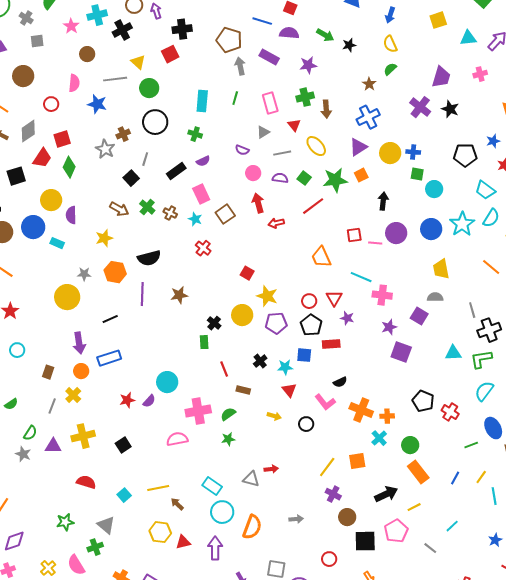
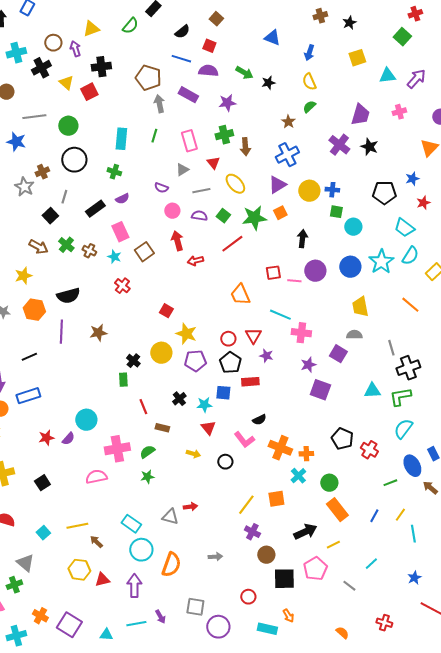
yellow triangle: (138, 62) -> (66, 83), moved

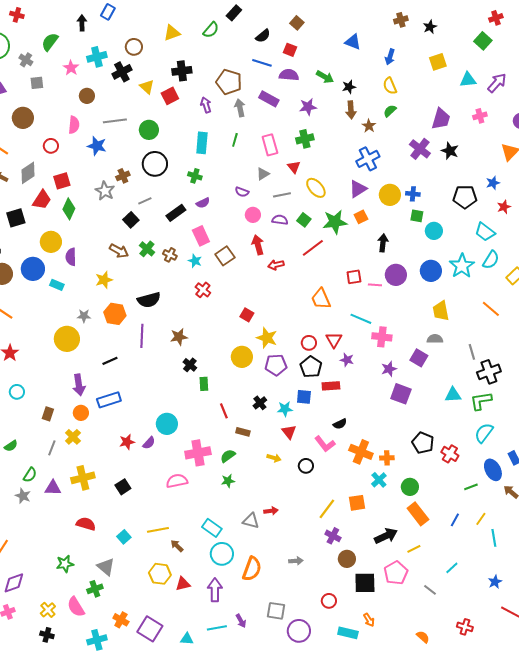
purple arrow: (75, 49) -> (206, 105), moved
brown arrow: (245, 147) -> (351, 110), moved
gray line: (64, 197) -> (145, 201), turned 48
black cross: (133, 361) -> (190, 365), moved

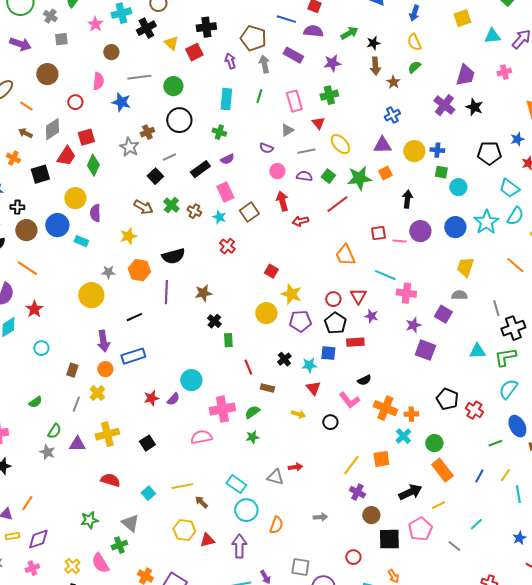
green arrow: (325, 77) -> (349, 33), turned -60
blue cross: (368, 159) -> (392, 115), size x0.7
purple triangle: (358, 189) -> (382, 145), turned 30
yellow trapezoid: (441, 311) -> (465, 267), turned 30
orange semicircle: (252, 569) -> (276, 525), size x0.7

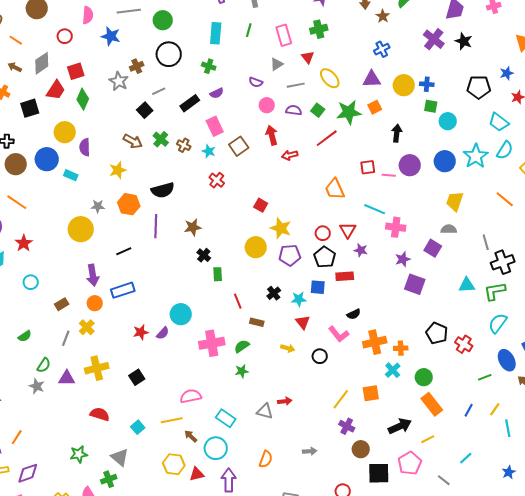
brown rectangle: (72, 370) -> (62, 304), turned 40
orange cross: (385, 408) -> (375, 342), turned -35
pink semicircle: (201, 437) -> (191, 396), moved
cyan circle: (246, 510) -> (216, 448), moved

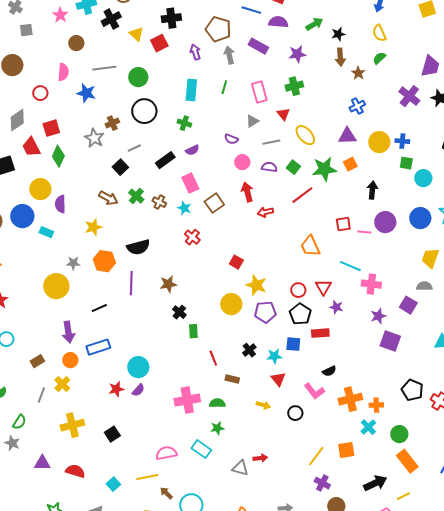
red trapezoid: (56, 90) -> (31, 147), turned 120
cyan circle: (181, 314) -> (138, 367), moved
green semicircle: (242, 346) -> (217, 403), turned 35
purple triangle: (67, 378) -> (42, 463), moved
cyan rectangle: (226, 418) -> (201, 449), moved

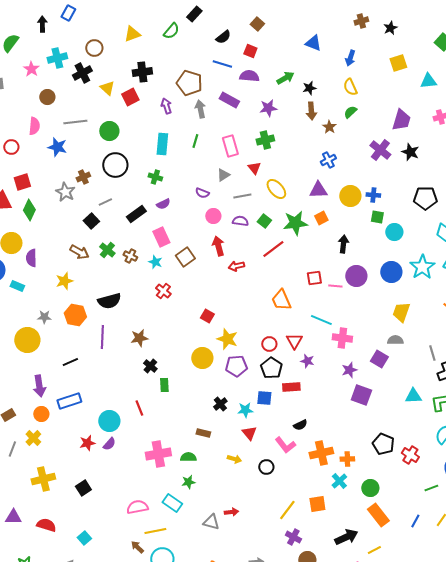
red line: (213, 358) -> (139, 408), moved
yellow line: (147, 477) -> (155, 531), moved

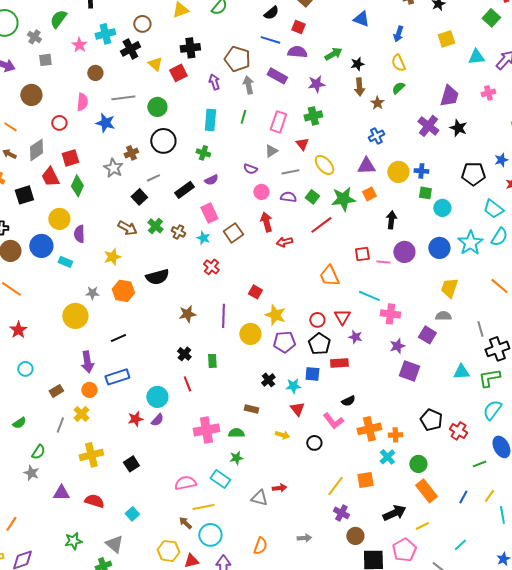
pink rectangle: (230, 146) -> (278, 122), turned 35
purple line: (102, 337) -> (223, 316), moved
black cross: (150, 366) -> (184, 354), moved

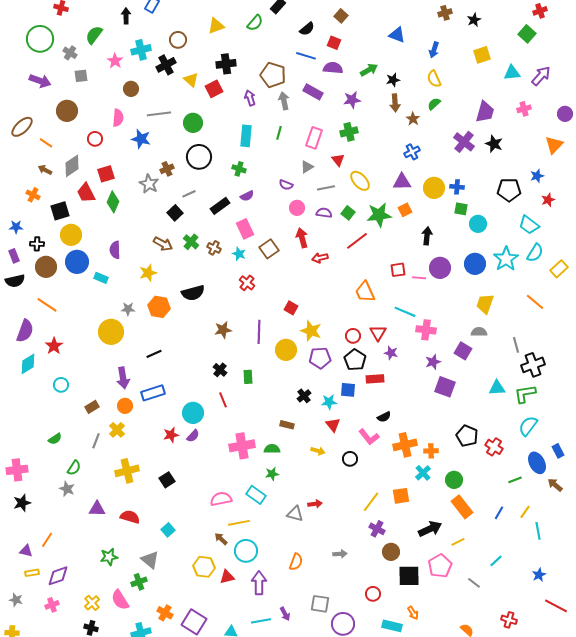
yellow circle: (59, 219) -> (71, 235), moved

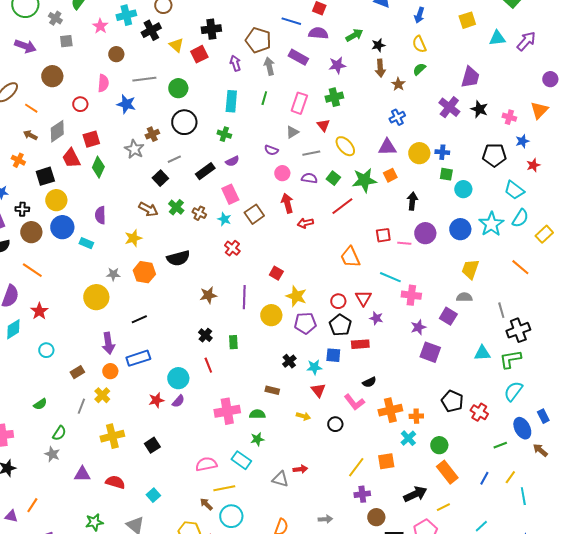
pink cross: (524, 109) -> (509, 117), moved, turned 32
purple cross: (377, 529) -> (362, 494), turned -35

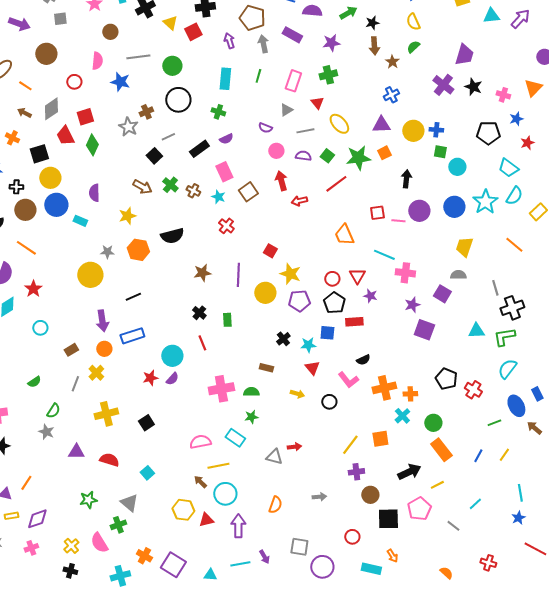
cyan line: (523, 496) -> (520, 493), moved

